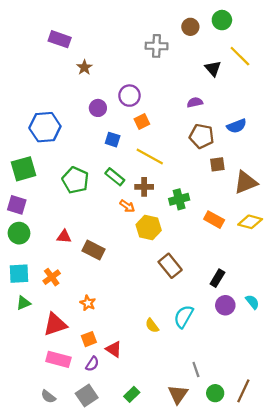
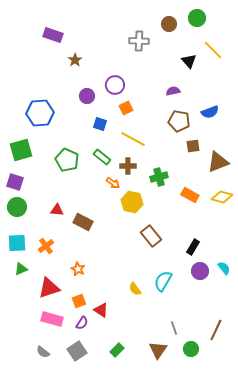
brown line: (243, 391) -> (216, 330), moved

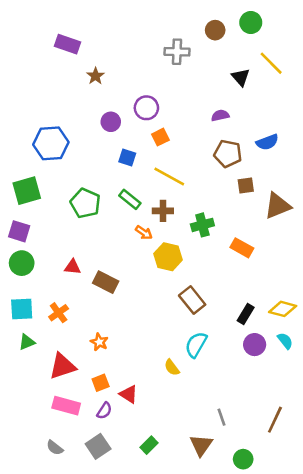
yellow diamond: (222, 197) -> (283, 309), moved
cyan semicircle: (163, 281) -> (196, 345), moved
green circle: (191, 349) -> (243, 459), moved

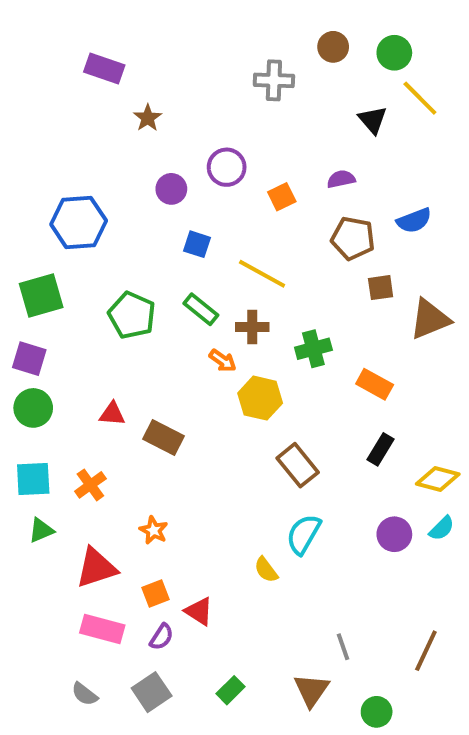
green circle: (251, 22) -> (394, 53), moved
orange square: (160, 137) -> (282, 197), moved
black rectangle: (246, 314) -> (381, 449), moved
cyan semicircle: (285, 341) -> (442, 528), turned 84

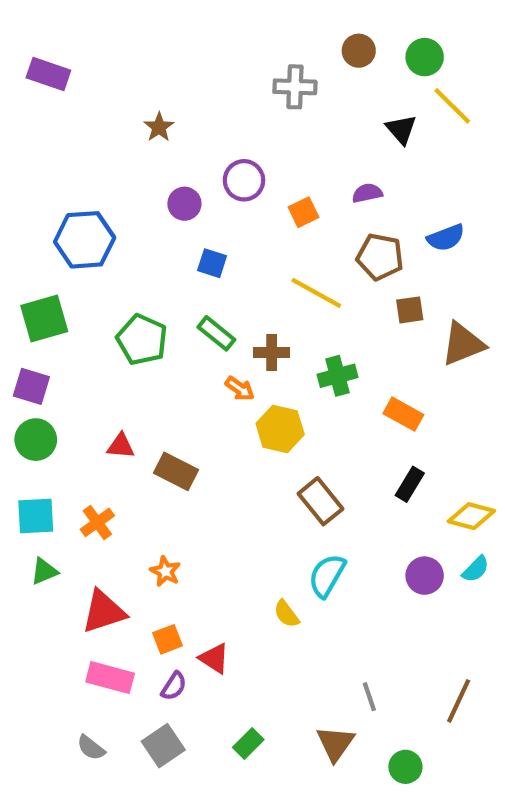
purple rectangle: (104, 69) -> (48, 74), moved
yellow line: (262, 274) -> (316, 293), moved

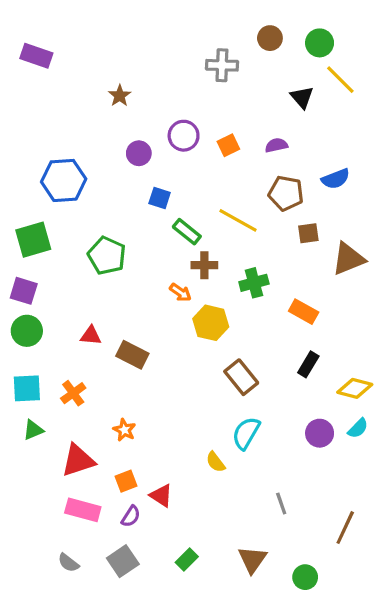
orange square: (303, 212) -> (228, 145), moved
green rectangle: (216, 333) -> (187, 232), moved
gray line: (369, 697) -> (281, 504), moved

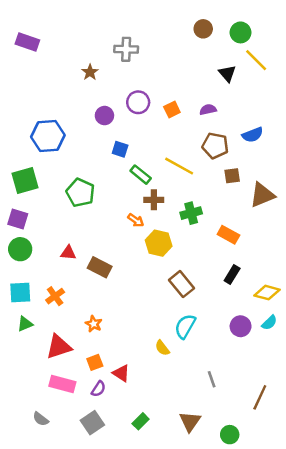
gray cross: (222, 65) -> (126, 49), moved
gray semicircle: (68, 563) -> (41, 419), moved

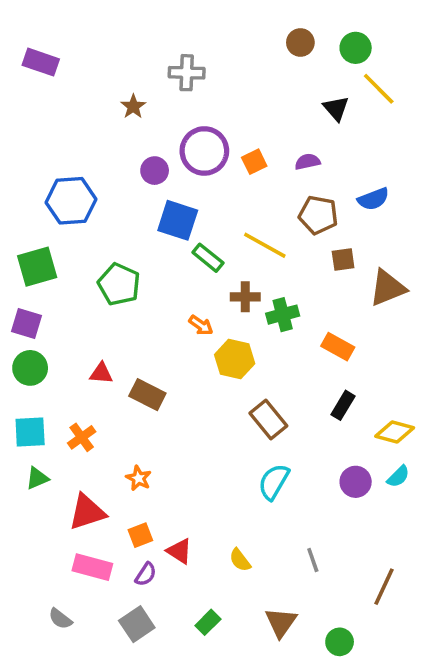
purple circle: (138, 102) -> (204, 151), size x1.4
blue square: (120, 149) -> (178, 220), size x1.6
brown cross: (154, 200) -> (245, 297), moved
yellow semicircle: (162, 348) -> (240, 560), moved

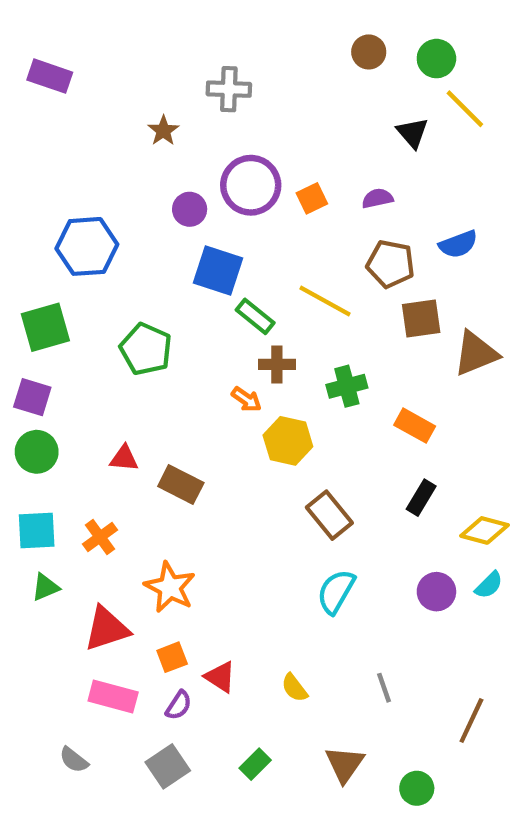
brown square: (343, 259) -> (421, 319), size x1.4
brown cross: (245, 297) -> (277, 364), moved
orange star: (139, 478) -> (170, 587), size x1.6

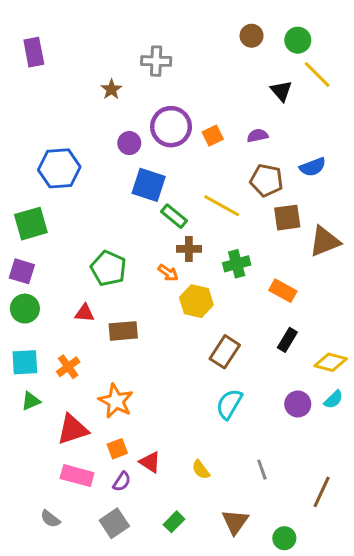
purple rectangle: (50, 76) -> (34, 52), turned 60
green pentagon: (146, 349) -> (108, 268), moved
brown rectangle: (181, 485) -> (123, 331), turned -32
brown rectangle: (329, 515) -> (225, 352), turned 72

